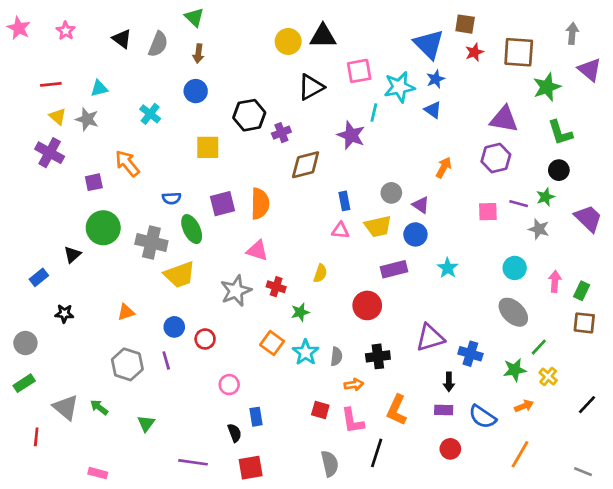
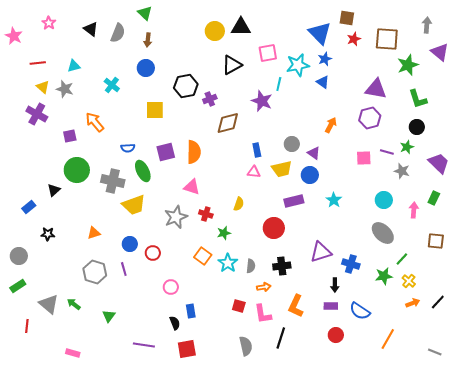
pink star: (19, 28) -> (14, 36), moved
green rectangle: (582, 291) -> (434, 198), moved
orange arrow: (524, 406) -> (413, 303), moved

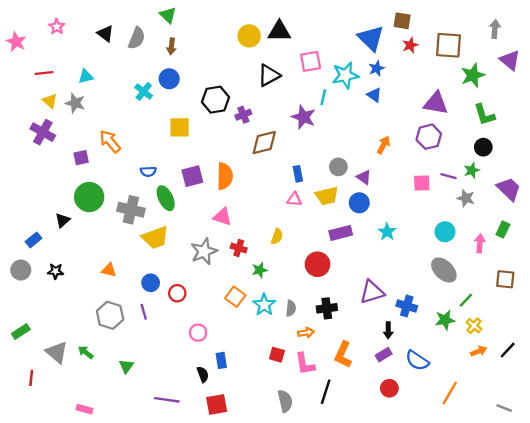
cyan cross: (112, 85) -> (144, 92), moved
orange triangle: (94, 233) -> (109, 270), turned 32
gray circle: (19, 256) -> (21, 270), moved
purple rectangle: (331, 306) -> (384, 355), turned -32

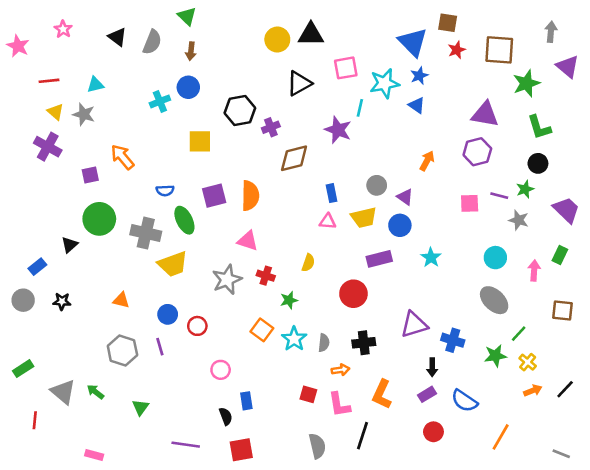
cyan cross: (144, 92) -> (160, 101), turned 30

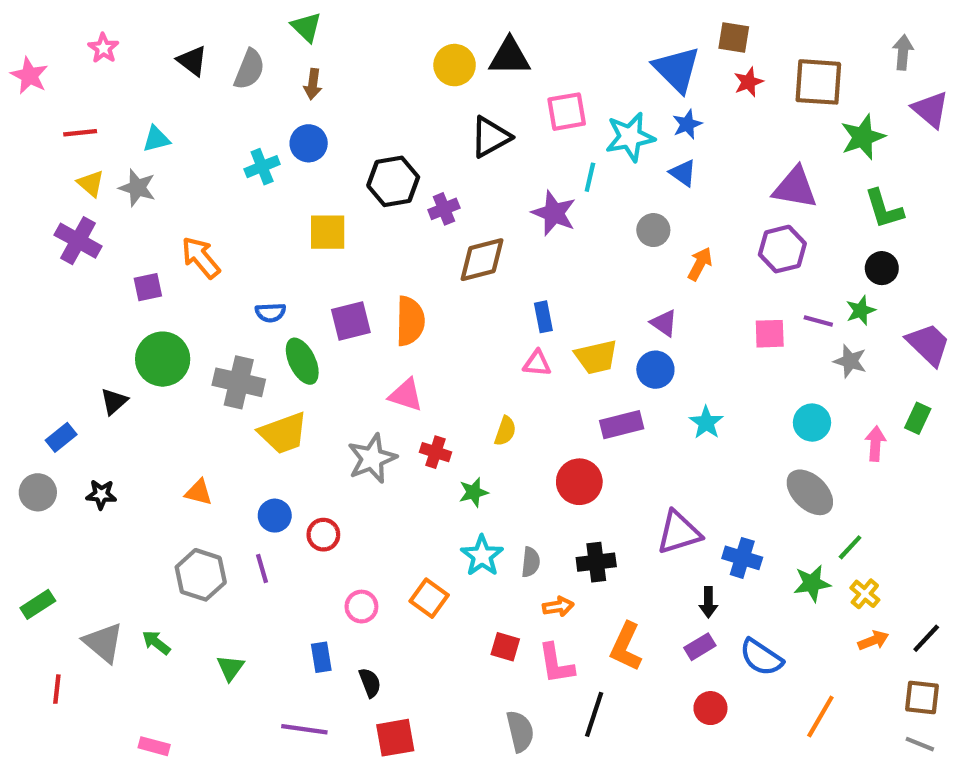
gray circle: (377, 185) -> (653, 230), moved
brown square: (562, 310) -> (922, 697), moved
orange square: (262, 330) -> (429, 598), moved
blue rectangle: (246, 401) -> (321, 657), moved

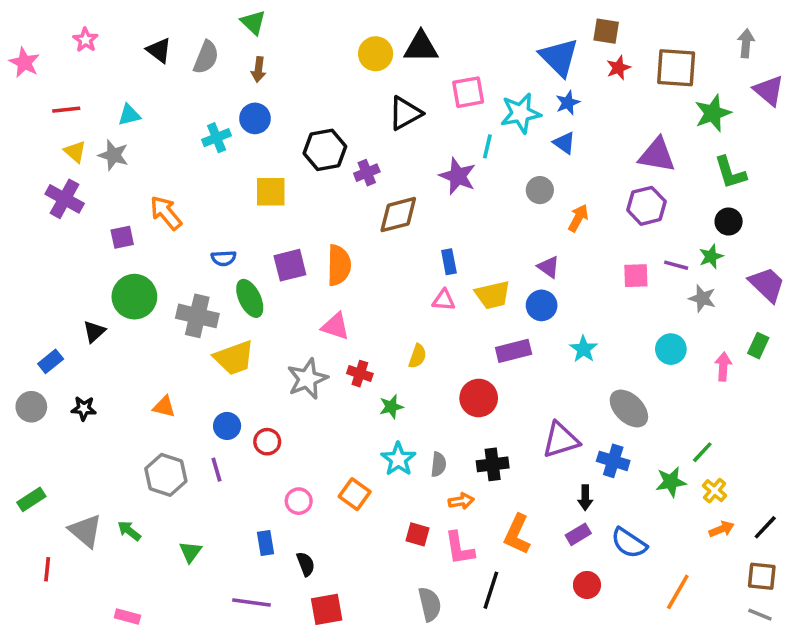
gray ellipse: (810, 492) -> (629, 408), moved

